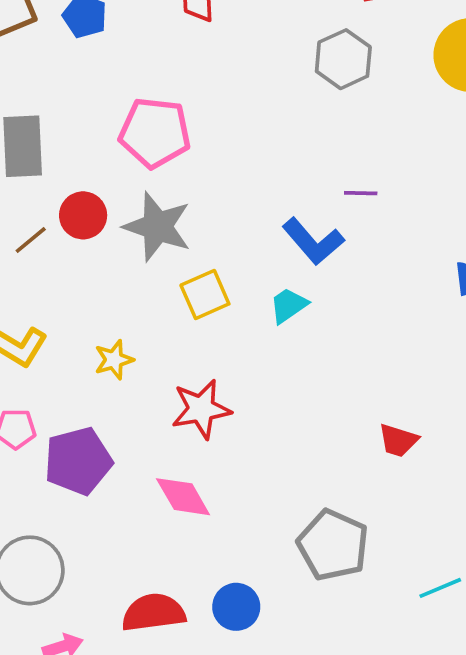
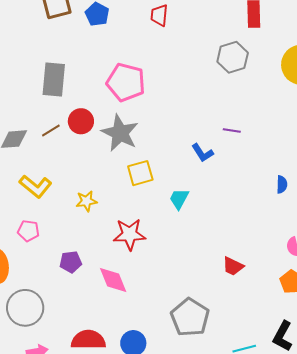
blue L-shape: (313, 241) -> (202, 153), size x0.7
cyan trapezoid: (288, 305) -> (179, 199), moved, turned -35
purple pentagon: (78, 461) -> (71, 262), moved, size x0.6

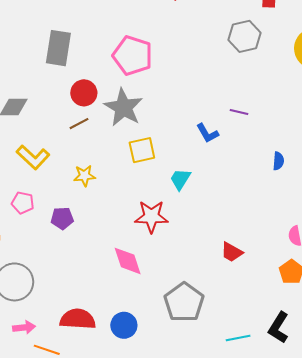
brown line: (51, 130) -> (79, 124), moved
blue semicircle: (282, 184) -> (278, 161), moved
red star: (130, 234) -> (151, 217), moved
purple pentagon: (71, 262) -> (62, 218), moved
pink diamond: (113, 280) -> (128, 261), moved

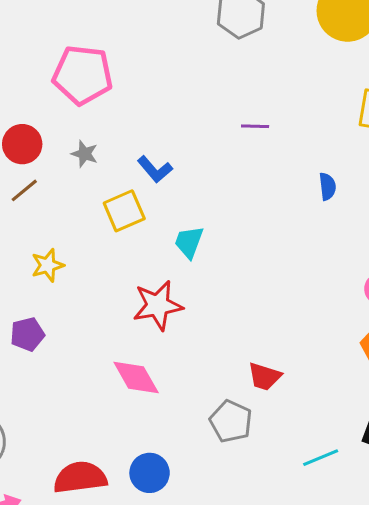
gray star: (123, 107) -> (85, 154), size x0.5
blue L-shape: (207, 133) -> (155, 169), moved
red trapezoid: (232, 252) -> (265, 377), moved
gray pentagon: (184, 302) -> (231, 421), size x0.7

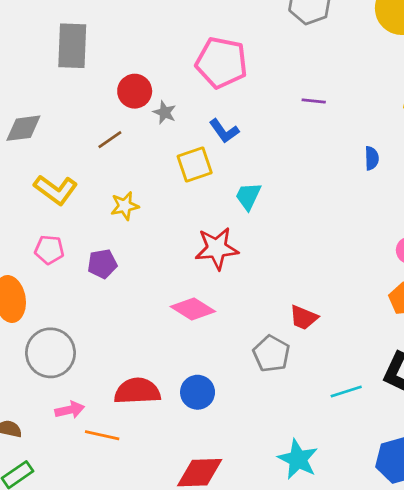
pink pentagon: (83, 75) -> (221, 62), moved
red circle: (22, 144) -> (135, 91), moved
pink diamond: (136, 378) -> (193, 309), turned -33

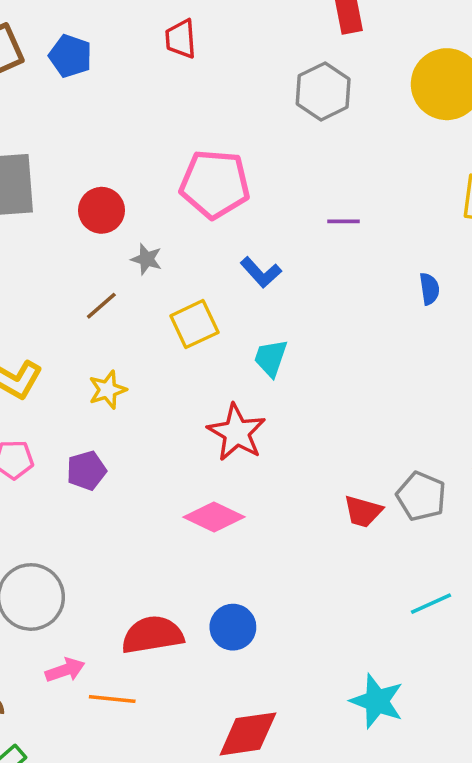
red circle: (135, 91) -> (102, 210), moved
blue L-shape: (224, 131) -> (261, 272), moved
brown line: (110, 140) -> (101, 306), moved
red star: (217, 248) -> (237, 433), turned -30
gray pentagon: (271, 354) -> (421, 496), moved

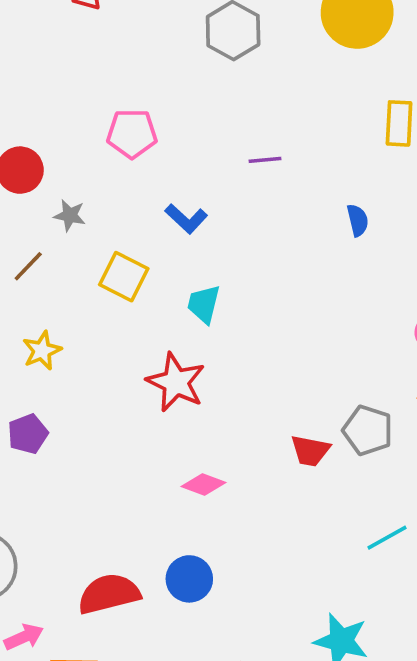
pink pentagon: (215, 184) -> (132, 134), size x0.7
yellow square: (194, 324) -> (124, 277), turned -33
pink diamond: (214, 517) -> (203, 485), moved, size x0.7

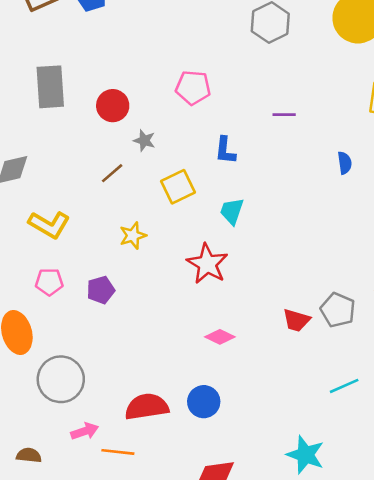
blue L-shape: (186, 219) -> (225, 150), turned 48
yellow square: (124, 277) -> (178, 187), turned 32
yellow star: (42, 351) -> (133, 236), moved

